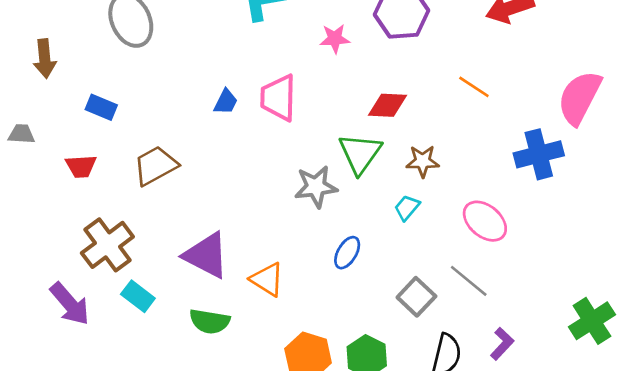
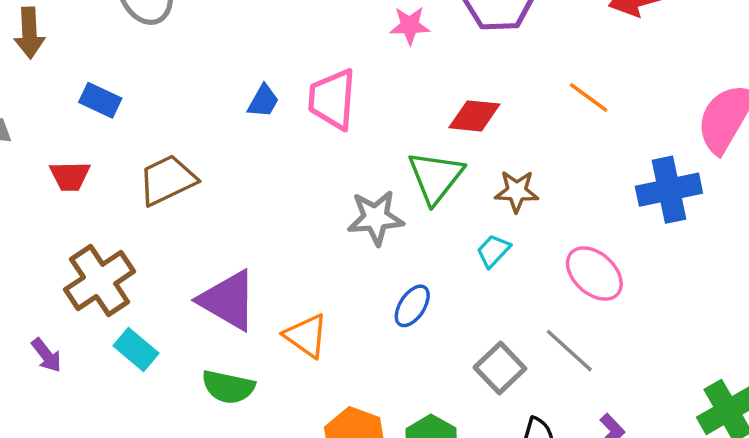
purple arrow: (70, 304) -> (46, 355), size x0.6

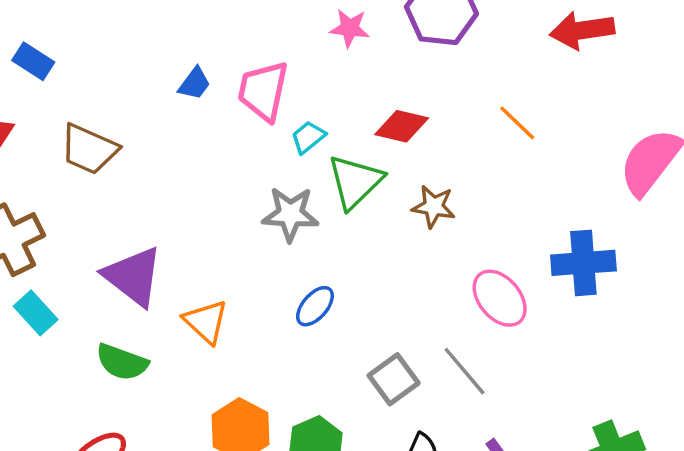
brown trapezoid: (167, 180) -> (89, 149), turned -138
blue cross: (669, 190) -> (583, 263), moved
cyan trapezoid: (493, 251) -> (308, 137), moved

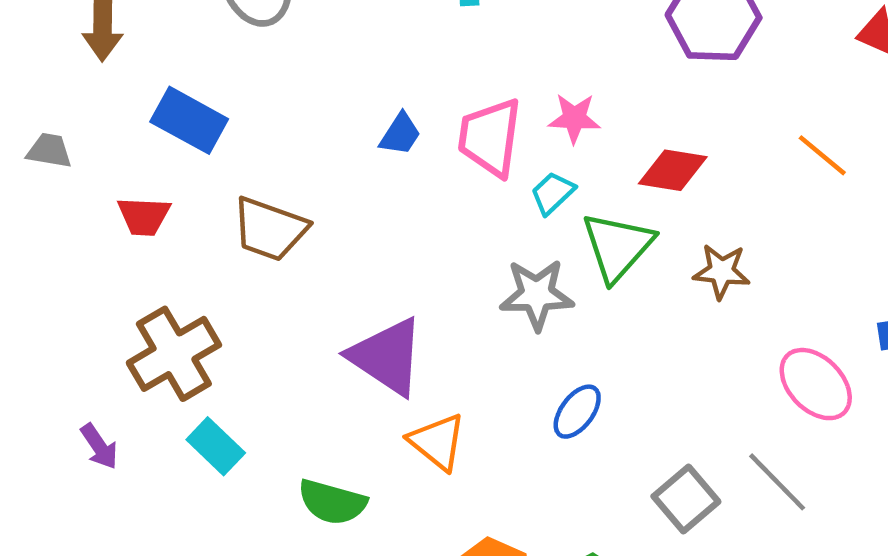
pink star: (350, 28) -> (574, 118), moved
blue rectangle: (33, 61) -> (189, 120), size x1.4
purple triangle: (133, 276) -> (387, 356), moved

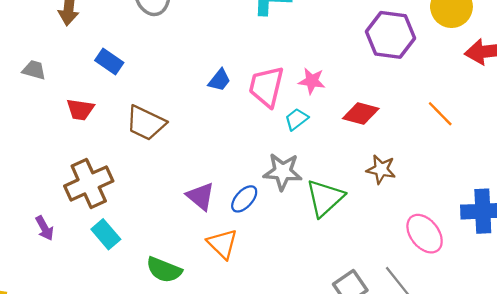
blue rectangle: (189, 120) -> (109, 61), size x0.7
green triangle: (618, 246) -> (325, 198), moved
purple triangle: (387, 356) -> (201, 196), size x0.7
blue ellipse: (577, 412) -> (244, 199), moved

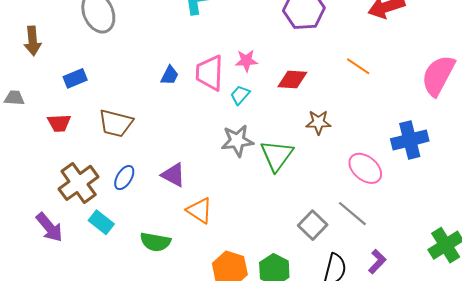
blue rectangle: (109, 61) -> (75, 78), turned -45
blue ellipse: (244, 199) -> (124, 178), moved
purple arrow: (45, 228) -> (49, 227), size x1.5

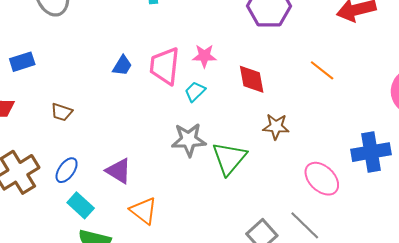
red diamond: (292, 80) -> (252, 79), turned 72
brown trapezoid: (116, 123) -> (62, 112), size x0.6
cyan rectangle: (101, 222) -> (81, 205), moved

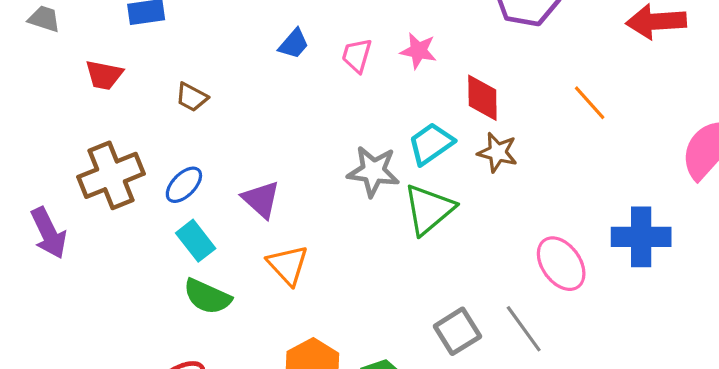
pink trapezoid: (165, 66) -> (357, 55), size x0.6
cyan trapezoid: (195, 92) -> (431, 144), moved, size x1.4
brown star: (276, 127) -> (497, 152), moved

